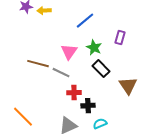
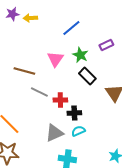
purple rectangle: (120, 38) -> (106, 45), turned 48
gray line: (61, 73) -> (39, 92), moved
cyan semicircle: (100, 124) -> (78, 131), moved

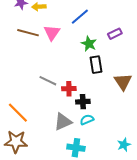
pink triangle: (55, 59) -> (52, 33), moved
brown line: (24, 71) -> (28, 33), moved
black rectangle: (87, 76) -> (96, 65), turned 36

